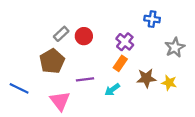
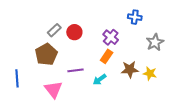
blue line: (19, 88) -> (17, 78), turned 60

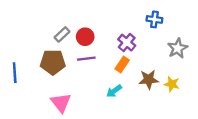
brown pentagon: (46, 54) -> (53, 62), turned 30
purple line: (75, 70) -> (86, 59), moved
blue line: (17, 78) -> (15, 73), moved

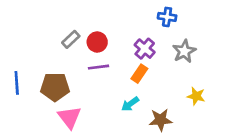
blue cross: (154, 19) -> (167, 17), moved
gray star: (178, 48) -> (184, 51), moved
brown pentagon: (53, 62) -> (55, 87), moved
brown star: (149, 79) -> (160, 120), moved

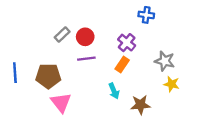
gray star: (184, 51) -> (165, 61), moved, turned -30
cyan arrow: (130, 104) -> (114, 91), turned -77

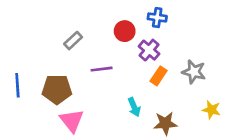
blue cross: (146, 15) -> (157, 18), moved
red circle: (85, 37) -> (125, 31), moved
orange rectangle: (122, 64) -> (159, 76), moved
yellow star: (172, 84) -> (211, 110), moved

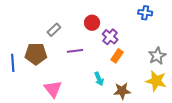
blue cross: (157, 18) -> (145, 13), moved
gray star: (194, 72) -> (157, 56), moved, turned 30
brown pentagon: (57, 89) -> (36, 54), moved
yellow star: (211, 110) -> (156, 81), size x1.5

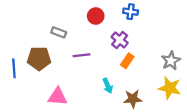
blue cross: (145, 13) -> (131, 12), moved
red circle: (92, 23) -> (96, 16), moved
gray rectangle: (54, 30) -> (59, 32), turned 64
pink triangle: (53, 89) -> (58, 97), turned -48

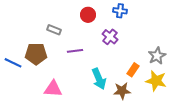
orange rectangle: (127, 61) -> (133, 70), moved
blue line: (14, 68) -> (13, 63), turned -60
cyan arrow: (108, 86) -> (99, 79), size x1.5

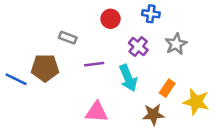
gray star: (157, 56) -> (176, 44), moved
cyan arrow: (99, 79) -> (128, 78), moved
pink triangle: (53, 89) -> (97, 112), moved

